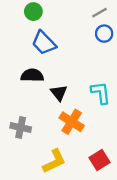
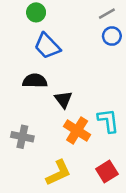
cyan L-shape: (101, 93) -> (108, 121), moved

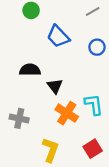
blue circle: (112, 36) -> (97, 47), moved
blue trapezoid: (47, 46) -> (58, 36), moved
yellow L-shape: (58, 173) -> (51, 150), turned -45

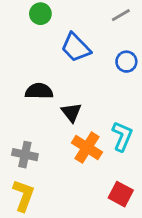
cyan L-shape: (94, 104) -> (122, 136), turned 30
red square: (93, 149) -> (121, 194), turned -30
yellow L-shape: (51, 150) -> (24, 195), moved

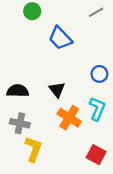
blue circle: (126, 62) -> (99, 74), moved
black semicircle: (39, 91) -> (18, 91), moved
yellow L-shape: (24, 195) -> (33, 149), moved

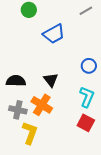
blue trapezoid: (60, 38) -> (54, 34), turned -75
orange cross: (69, 118) -> (42, 105), moved
red square: (96, 155) -> (86, 123), moved

